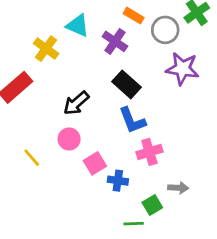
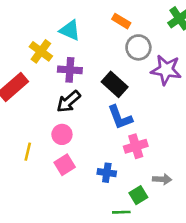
gray circle: (165, 30) -> (138, 47), moved
purple cross: (115, 41) -> (70, 70), moved, turned -30
yellow line: (32, 158) -> (28, 152), turned 54
pink square: (95, 163) -> (65, 165), moved

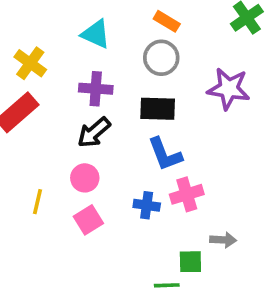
gray circle: (138, 47) -> (161, 58), moved
yellow cross: (41, 51) -> (30, 63), moved
black rectangle: (115, 84) -> (158, 109), turned -40
blue cross: (107, 173) -> (147, 205), moved
green square: (138, 195) -> (190, 262), turned 30

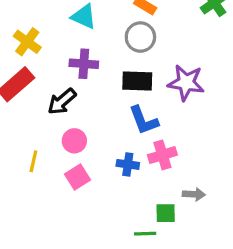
purple star: (229, 89) -> (186, 83), moved
black arrow: (94, 132) -> (62, 102), moved

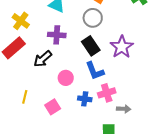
black rectangle: (137, 81) -> (91, 46), turned 54
purple star: (186, 83) -> (122, 47), turned 30
pink circle: (74, 141) -> (66, 78), moved
gray arrow: (194, 194) -> (124, 109), moved

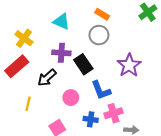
black rectangle: (91, 46) -> (83, 64), moved
yellow line: (25, 97) -> (28, 104), moved

